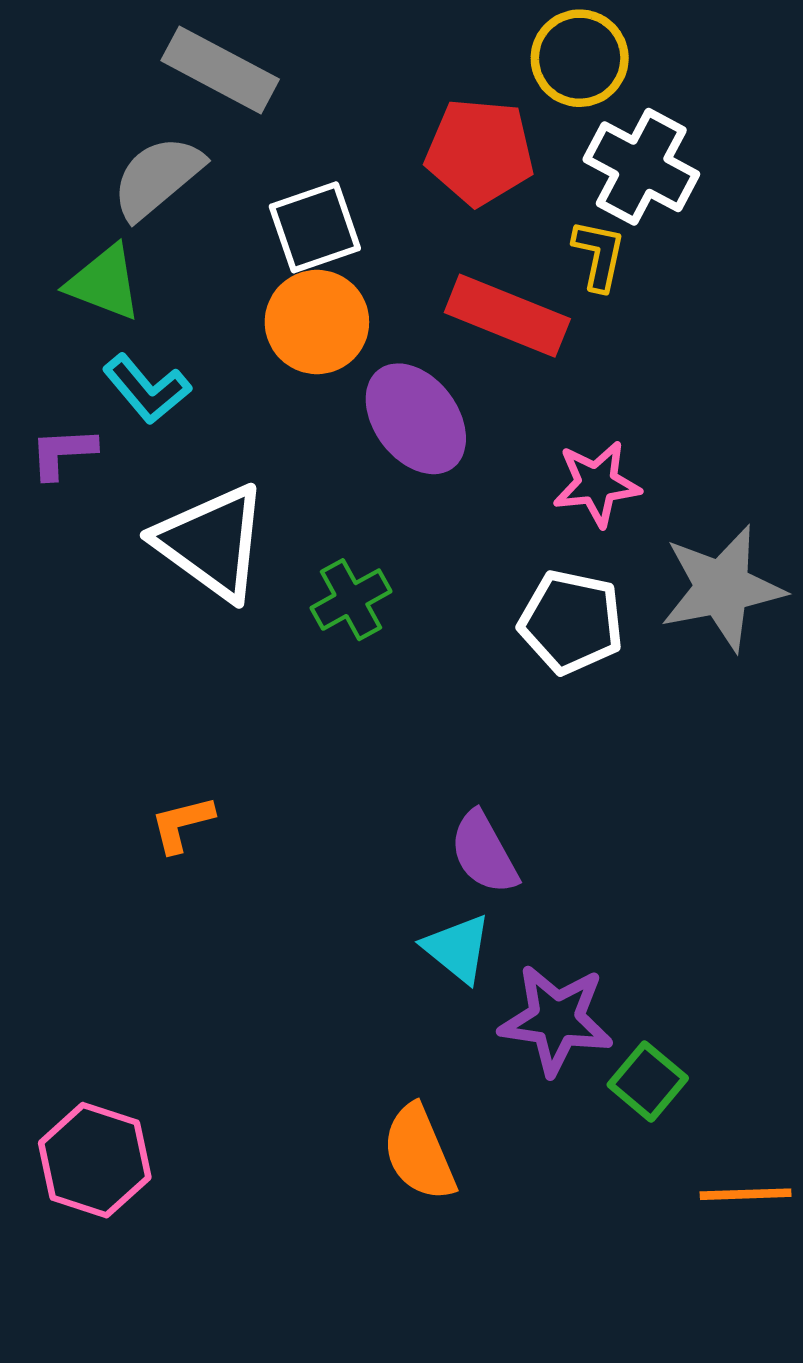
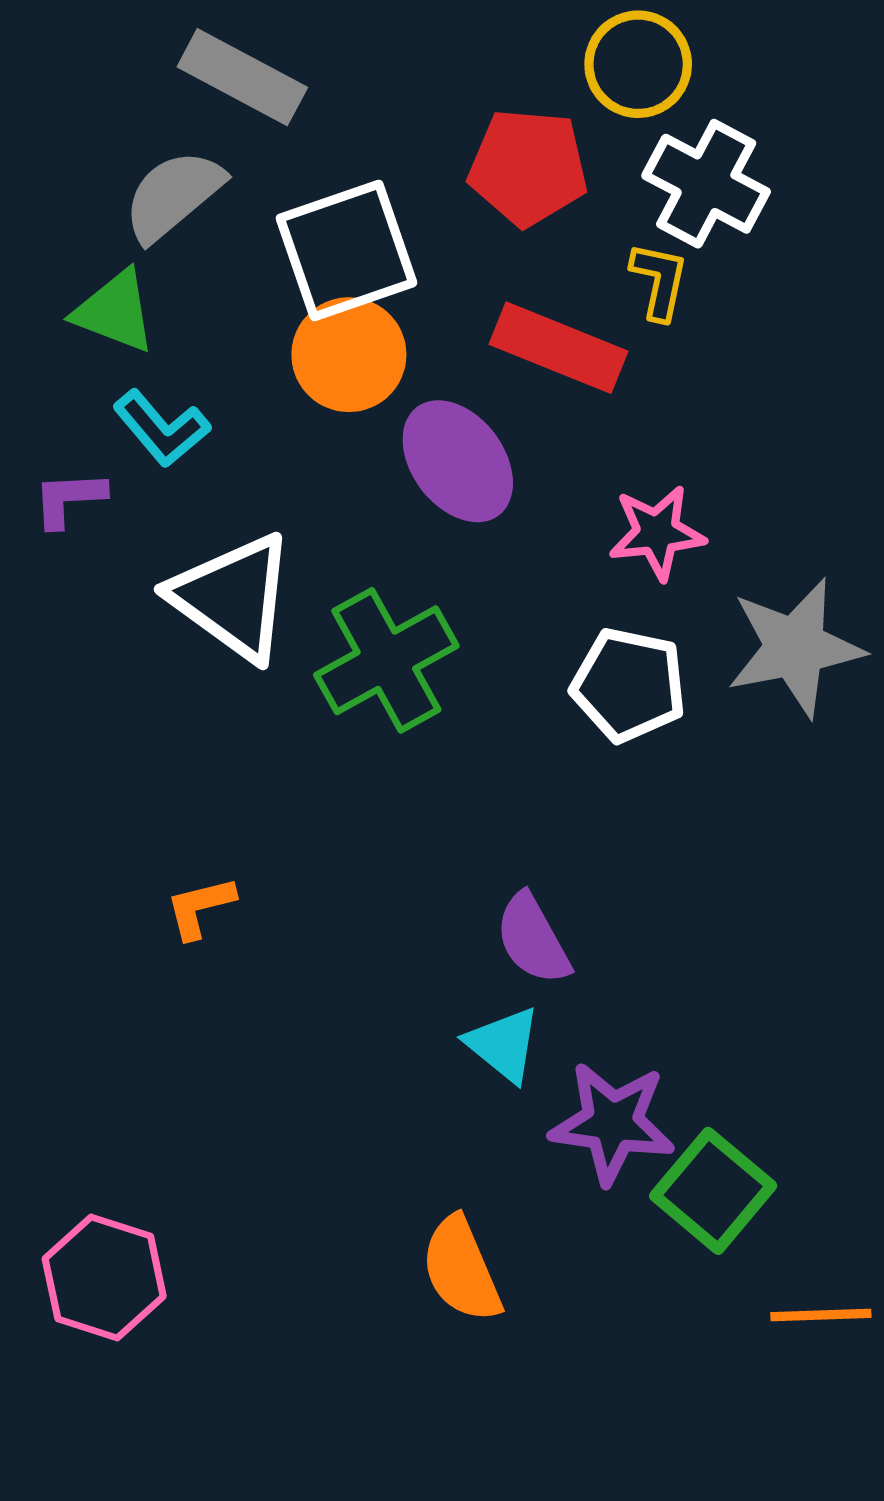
white square: (315, 227) -> (347, 250), size x1.4
green cross: (351, 600) -> (386, 660), size x1.6
green square: (648, 1081) -> (713, 1191), size x1.4

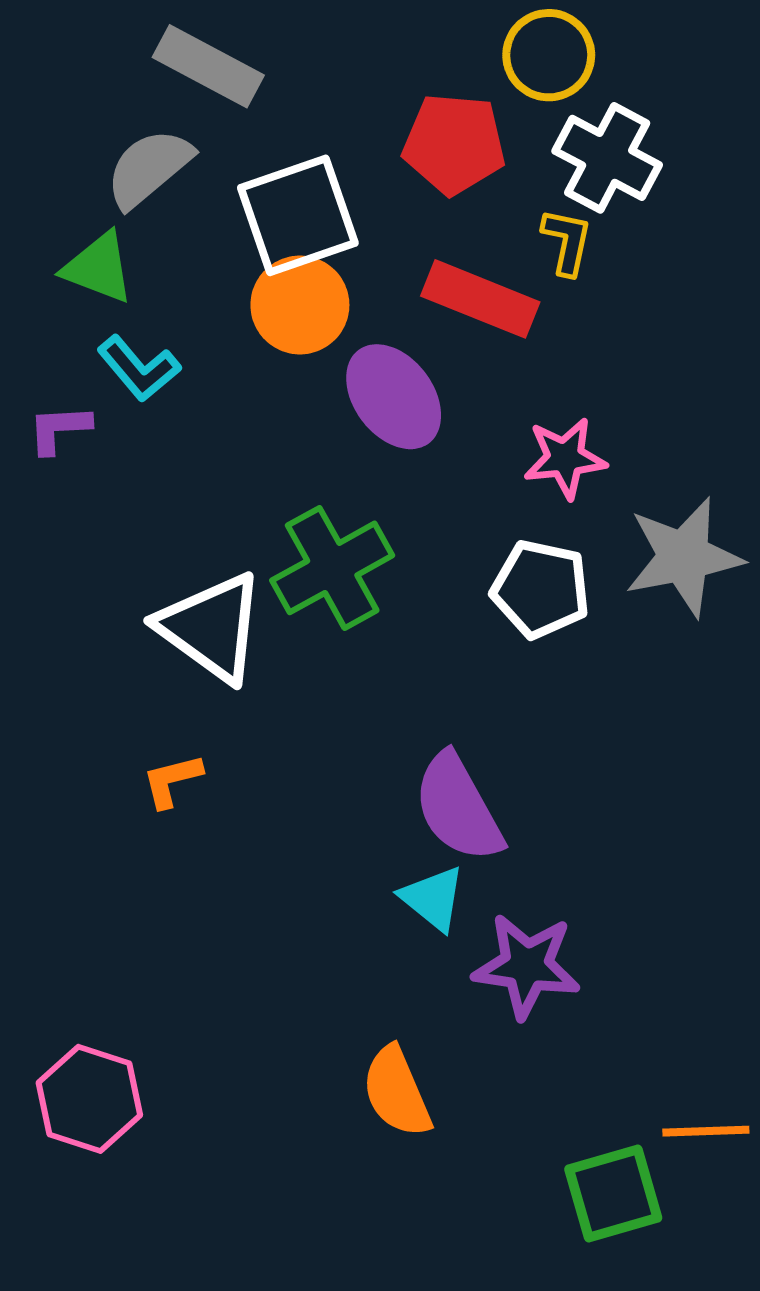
white triangle: (233, 597) -> (211, 627), moved
purple semicircle: (533, 939) -> (458, 808), size x1.4
green square: (713, 1191) -> (613, 1194), moved, turned 34

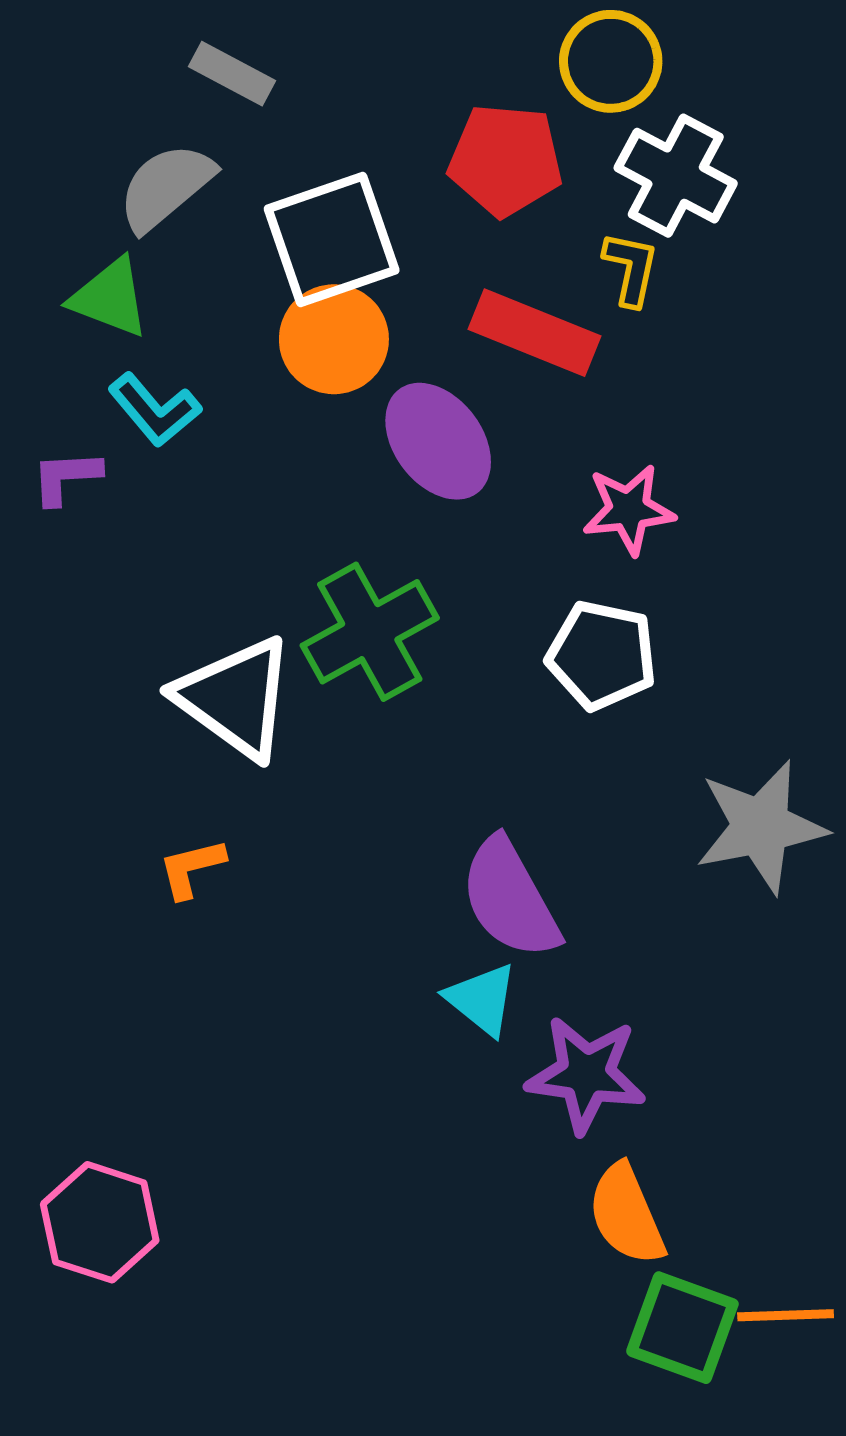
gray rectangle: (208, 66) -> (232, 74), size x0.7
gray star: (684, 557) -> (761, 827), moved
orange semicircle: (397, 1092) -> (626, 1214), moved
orange line: (706, 1131) -> (786, 1315), moved
green square: (613, 1194) -> (682, 1328), turned 36

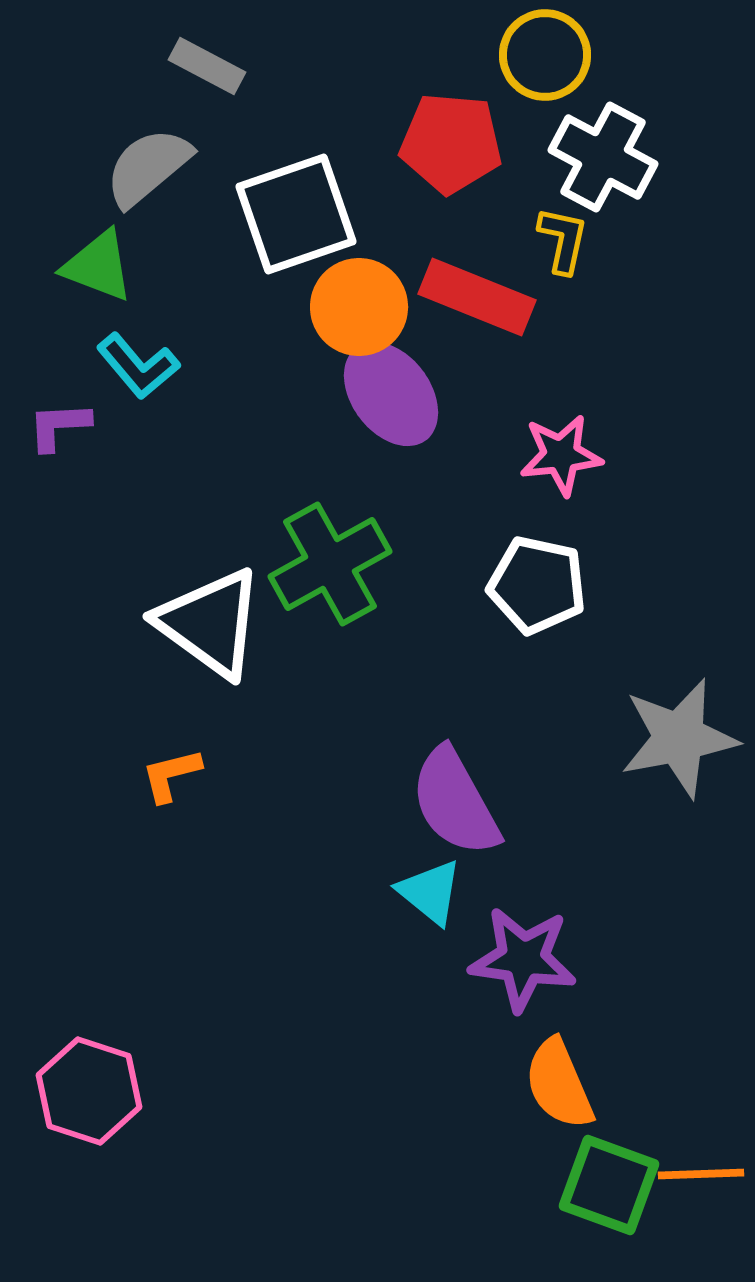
orange circle: (334, 339) -> (359, 307), moved

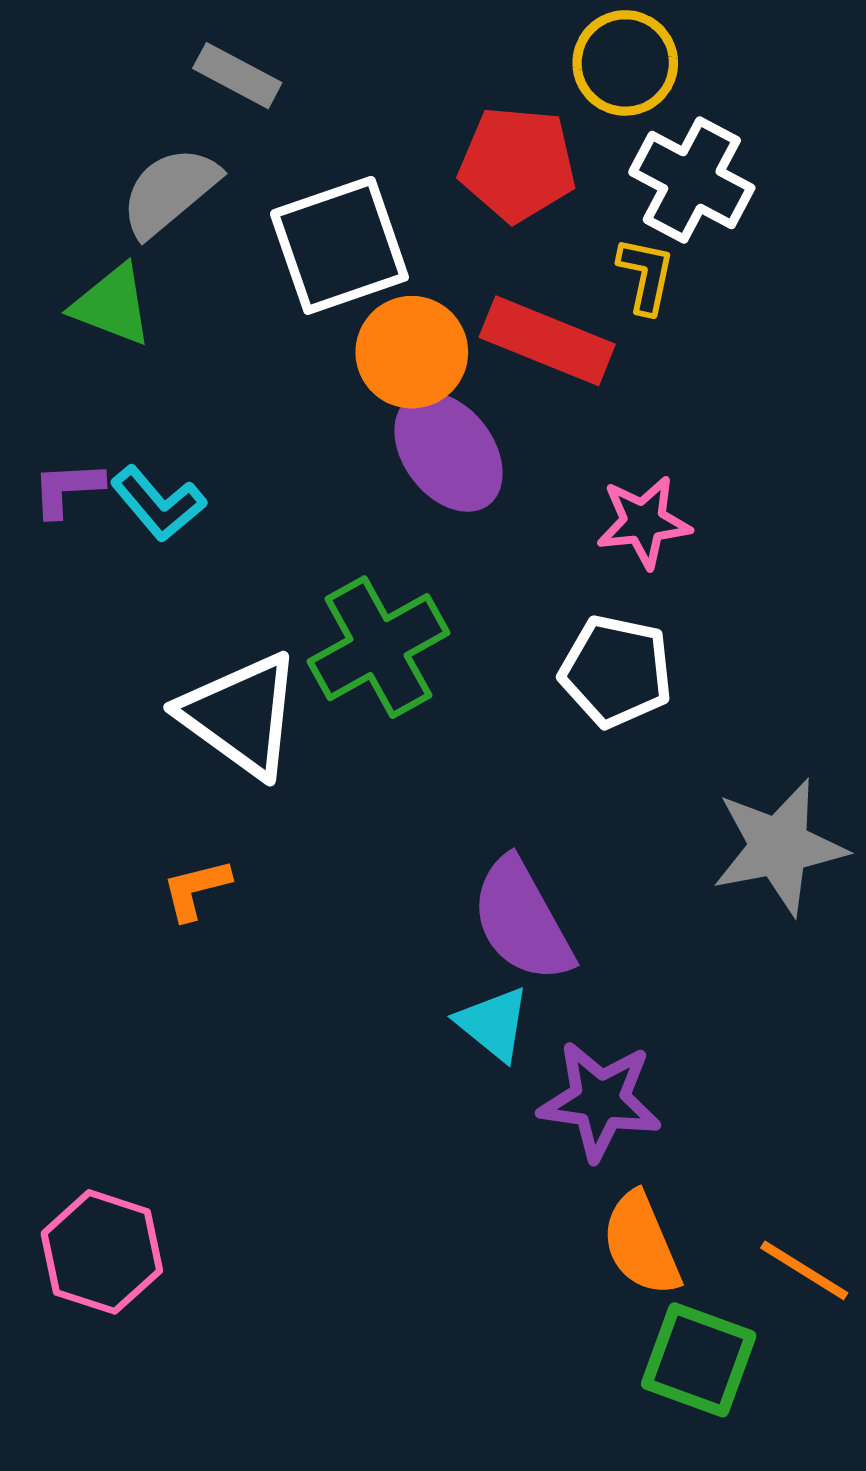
cyan L-shape: (138, 366) -> (158, 504), moved
orange line: (701, 1174) -> (804, 1270), moved, turned 34

